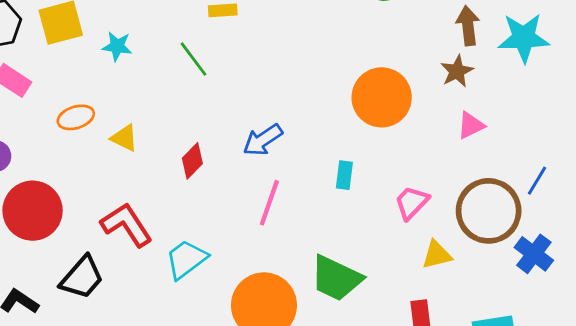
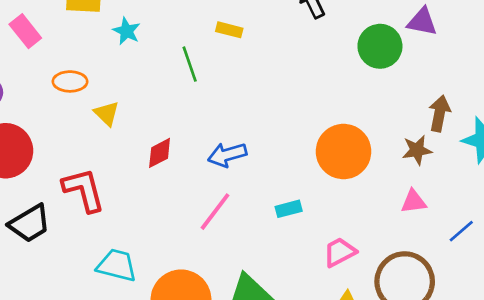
cyan rectangle: (344, 175) -> (289, 209), turned 50
blue line: (537, 181) -> (461, 231), moved
cyan trapezoid: (186, 259) -> (117, 265), moved, turned 33

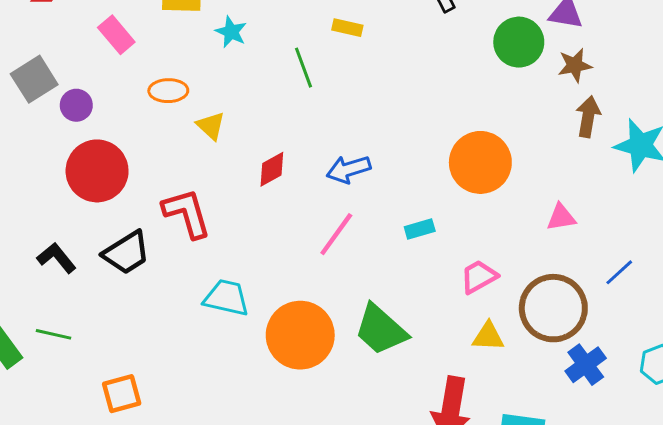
brown star: (417, 150) -> (575, 65), moved
blue line: (461, 231) -> (619, 272), moved

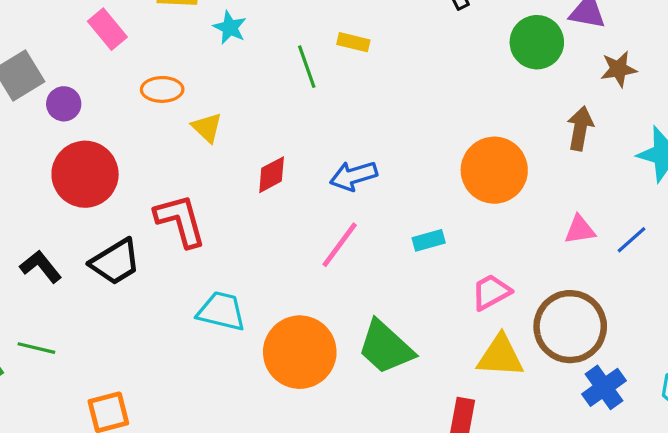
yellow rectangle: (347, 28) -> (353, 42), moved
brown star: (575, 65) -> (619, 69), moved
brown arrow: (588, 117) -> (580, 128), moved
blue line: (619, 272) -> (632, 240), moved
yellow triangle: (488, 336) -> (500, 356), size x1.4

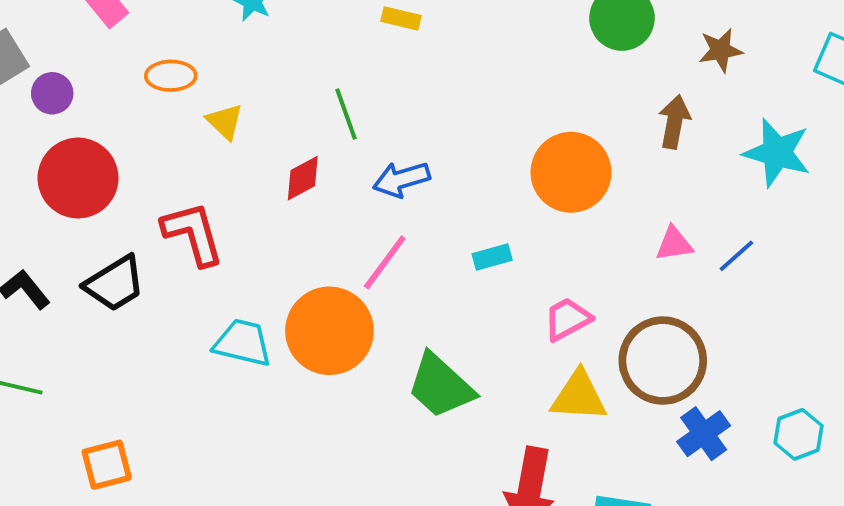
green line: (307, 67) -> (346, 114), moved
orange circle: (300, 352) -> (329, 331), moved

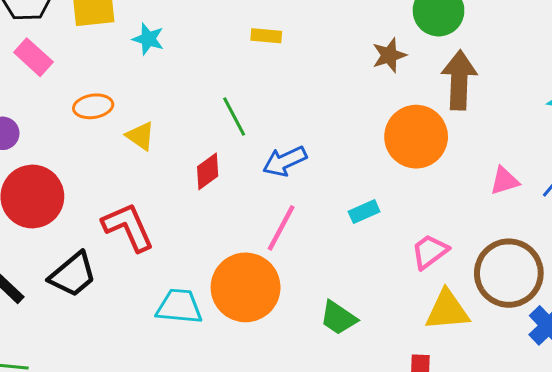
brown star: (721, 50) -> (389, 55), moved
brown arrow: (674, 122) -> (459, 80), moved, size x1.4
green trapezoid: (441, 386) -> (338, 318), size x0.7

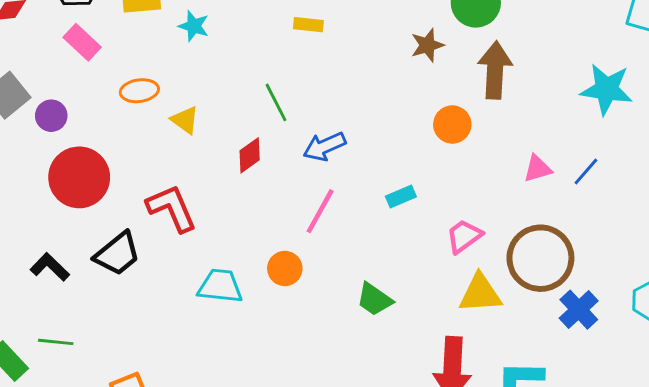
orange circle: (416, 137) -> (452, 124), size x0.6
orange circle: (246, 287) -> (285, 268), size x0.5

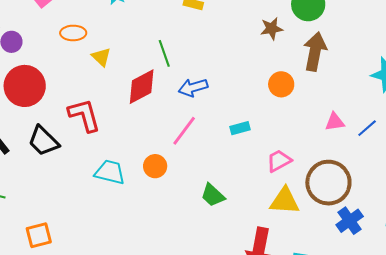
red diamond: (250, 155) -> (142, 87), size x1.5
black trapezoid: (117, 254) -> (43, 141), turned 76

